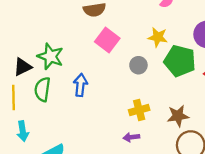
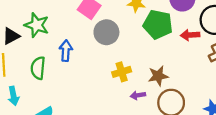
gray circle: (138, 65) -> (106, 32), moved, size x1.5
green semicircle: (42, 89) -> (38, 68), moved
purple arrow: (131, 137) -> (138, 95), moved

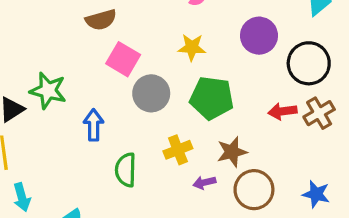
green pentagon: (158, 24) -> (212, 98), moved
red arrow: (190, 35) -> (283, 111), moved
green semicircle: (38, 68) -> (126, 170), moved

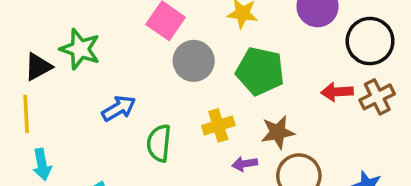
blue arrow: (94, 125) -> (119, 108), moved, turned 56

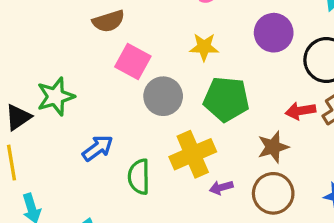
green star: (80, 49) -> (56, 97), turned -30
yellow cross: (218, 125) -> (193, 154), size x1.5
brown star: (278, 132) -> (273, 147), moved

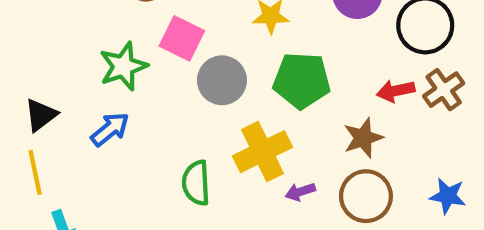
green star: (56, 97) -> (123, 66), moved
blue arrow: (98, 148) -> (110, 129), moved

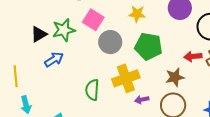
black triangle: (41, 115) -> (39, 34), moved

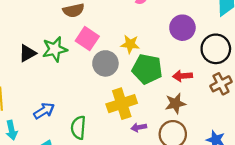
yellow star: (137, 14) -> (130, 44), moved
red arrow: (193, 56) -> (182, 76), moved
blue arrow: (54, 59) -> (44, 111), moved
green semicircle: (92, 90) -> (78, 128), moved

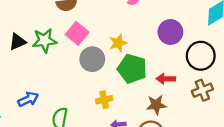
yellow star: (130, 44) -> (118, 43), turned -30
yellow cross: (122, 104) -> (104, 100), size x0.6

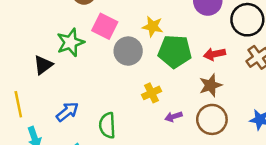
black triangle: (18, 42) -> (43, 65), moved
yellow star: (118, 43) -> (153, 27), turned -30

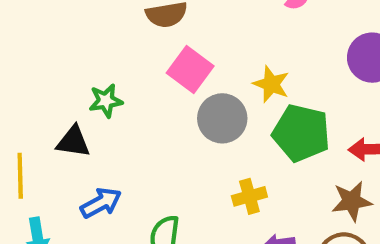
green star: (70, 42) -> (106, 101), moved, size x0.7
black triangle: (43, 65) -> (73, 142), moved, turned 35

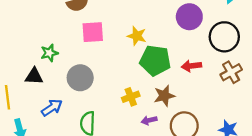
pink square: (190, 69) -> (93, 32), turned -35
gray circle: (222, 118) -> (80, 78), moved
brown star: (352, 201) -> (164, 96), moved

